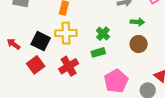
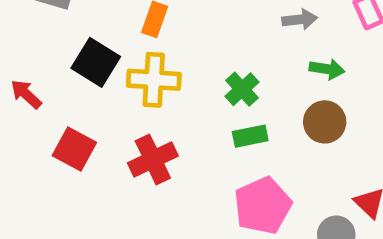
black square: (41, 41) -> (96, 62), moved
green rectangle: (98, 52) -> (250, 136), moved
red square: (36, 65) -> (74, 149), turned -30

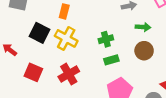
yellow cross: (154, 80) -> (66, 38), turned 30
green cross: (242, 89) -> (106, 39), turned 32

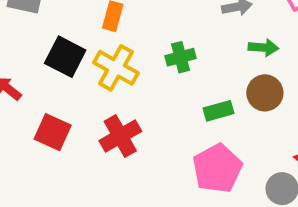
green cross: (106, 39) -> (180, 57), moved
green rectangle: (111, 60) -> (219, 111), moved

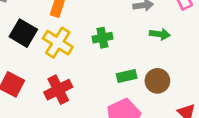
brown circle: (265, 93) -> (157, 81), moved

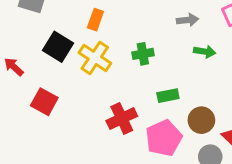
brown circle: (157, 81) -> (201, 120), moved
red cross: (58, 90) -> (122, 118), moved

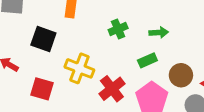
green arrow: (205, 52) -> (159, 33), moved
yellow cross: (95, 58) -> (79, 68), moved

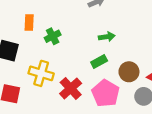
green cross: (118, 29) -> (53, 36), moved

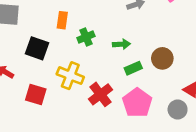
green arrow: (107, 37) -> (121, 44), moved
brown circle: (129, 72) -> (162, 58), moved

